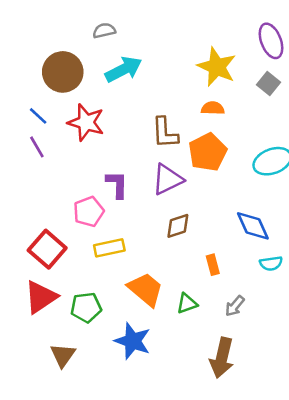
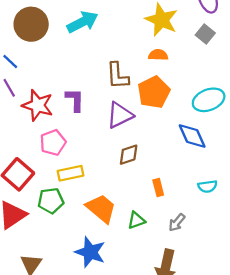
red star: (86, 122) -> (38, 105), moved
purple L-shape: (117, 184) -> (75, 100), moved
blue diamond: (253, 226) -> (192, 136), moved
green pentagon: (86, 307) -> (51, 201), moved

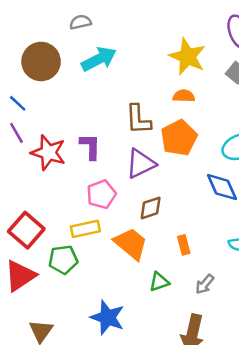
pink pentagon: (53, 143) -> (101, 194), moved
orange trapezoid: (101, 208) -> (131, 244), moved

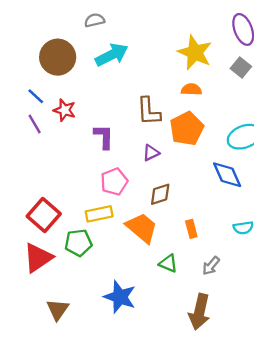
red star: (48, 153) -> (65, 110), moved, size x0.7
purple triangle: (141, 164) -> (151, 153), size x0.6
green triangle: (159, 282) -> (168, 263), turned 42

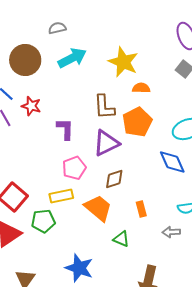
yellow star: (195, 52) -> (123, 62), moved
purple triangle: (151, 153) -> (106, 143), size x1.8
gray arrow: (211, 266) -> (171, 232), moved, turned 48

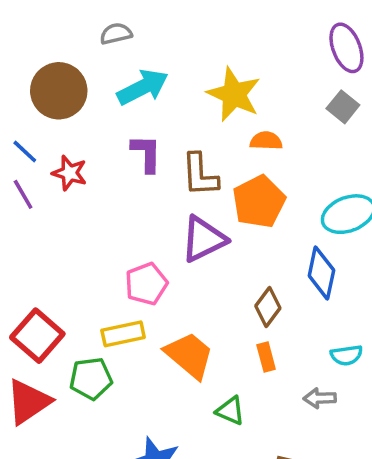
purple L-shape: (65, 129) -> (146, 153), moved
blue diamond: (172, 162) -> (321, 273), turned 36
brown diamond: (114, 179) -> (268, 307), moved, turned -35

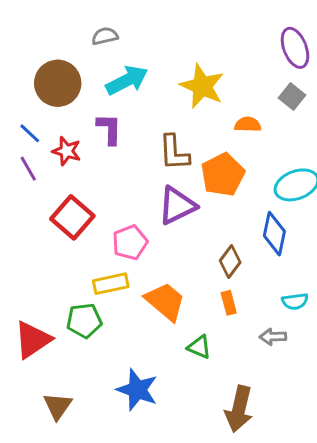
orange semicircle: (266, 141) -> (248, 124), moved
purple L-shape: (146, 153) -> (109, 129), moved
red square: (37, 336) -> (72, 217), moved

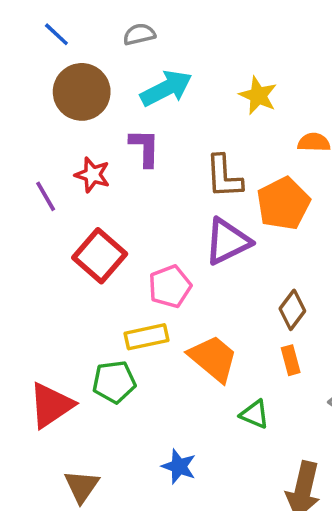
yellow star: (202, 86) -> (258, 96), size x0.7
blue line: (30, 133) -> (56, 34), moved
blue star: (137, 390) -> (179, 466), size x0.7

